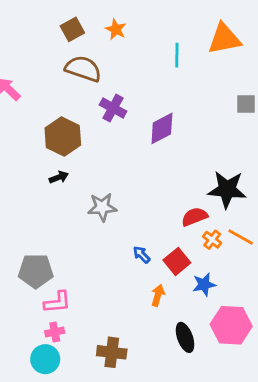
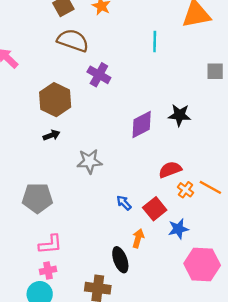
cyan line: (177, 55) -> (155, 42), moved
purple diamond: (162, 128) -> (142, 125), moved
black star: (227, 189) -> (180, 115), moved, size x0.7
gray pentagon: (36, 271) -> (37, 198), moved
black ellipse: (185, 337) -> (120, 260), moved

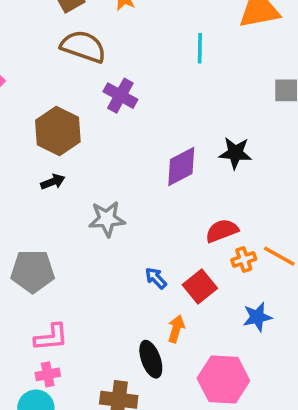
orange cross: (186, 190) -> (244, 259), turned 35
blue star: (178, 229) -> (257, 317), moved
pink hexagon: (202, 264) -> (223, 379), moved

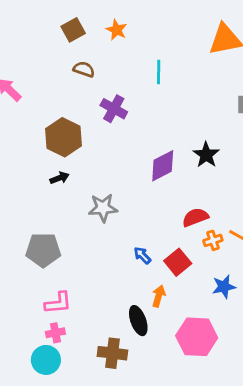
brown semicircle: (83, 47) -> (84, 69), size x0.6
cyan line: (200, 48) -> (159, 72), moved
black star: (235, 153) -> (206, 155), turned 30

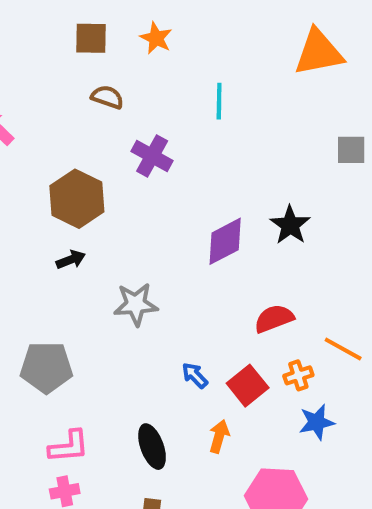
brown square: (73, 30) -> (91, 38), turned 30
orange cross: (213, 240) -> (298, 375), moved
black ellipse: (138, 321) -> (152, 447), moved

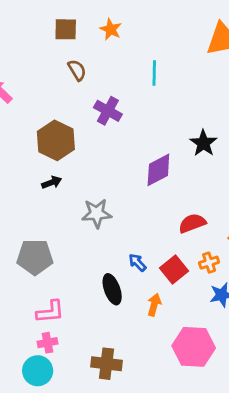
brown semicircle: (107, 97) -> (77, 70), turned 40
black star: (290, 225) -> (203, 143), moved
black ellipse: (152, 447) -> (112, 289), moved

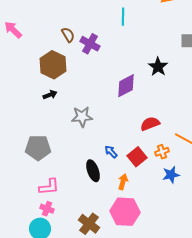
brown semicircle: (77, 70) -> (68, 35), moved
pink cross: (47, 343) -> (47, 209), turned 32
pink hexagon: (194, 347) -> (125, 212), moved
brown cross: (106, 364) -> (89, 224), turned 30

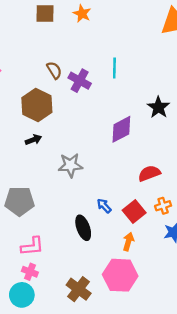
cyan line: (123, 17) -> (114, 68), moved
orange arrow: (123, 182) -> (128, 242), moved

